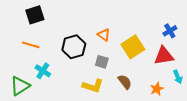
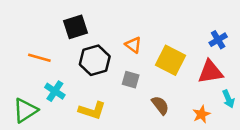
black square: (35, 15) -> (75, 27), moved
yellow square: (133, 47) -> (171, 60), turned -30
yellow L-shape: (93, 86) -> (92, 110), moved

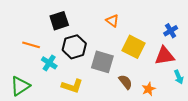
orange triangle: (133, 45) -> (112, 21), moved
gray square: (131, 80) -> (102, 62), size x1.6
cyan cross: (55, 91) -> (49, 63), moved
orange star: (201, 114) -> (149, 89), moved

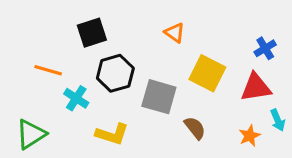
orange star: (149, 89) -> (250, 136), moved

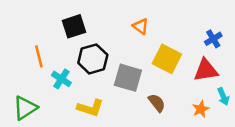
orange line: (48, 70) -> (39, 56), turned 60

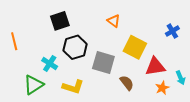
orange line: (39, 56) -> (14, 41), moved
red triangle: (206, 70) -> (155, 67), moved
green triangle: (25, 108) -> (33, 85), moved

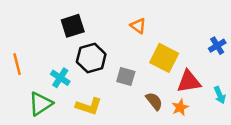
blue cross: (172, 31) -> (217, 46), moved
orange line: (14, 41) -> (17, 64), moved
gray square: (103, 62) -> (126, 76), size x0.7
orange star: (162, 88) -> (180, 107), moved

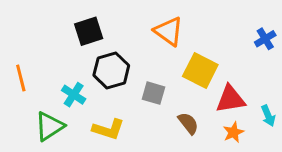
orange triangle: (138, 26) -> (169, 31), size x1.5
blue cross: (217, 46) -> (265, 39), moved
orange star: (180, 107) -> (234, 132), moved

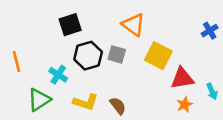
gray square: (154, 93) -> (117, 54), moved
brown semicircle: (188, 123) -> (118, 106), moved

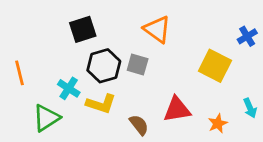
yellow square: (158, 56) -> (215, 66), moved
red triangle: (182, 78) -> (177, 109), moved
yellow L-shape: (86, 102) -> (101, 104), moved

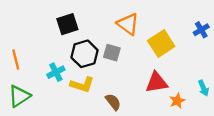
yellow square: (215, 66) -> (161, 43), moved, turned 30
cyan cross: (69, 88) -> (56, 72), turned 30
red triangle: (177, 109) -> (157, 82), moved
green triangle: (46, 118) -> (19, 96), moved

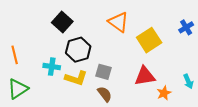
black square: (67, 24) -> (62, 22), turned -30
gray square: (112, 53) -> (104, 72), moved
cyan cross: (56, 72) -> (52, 67), turned 35

